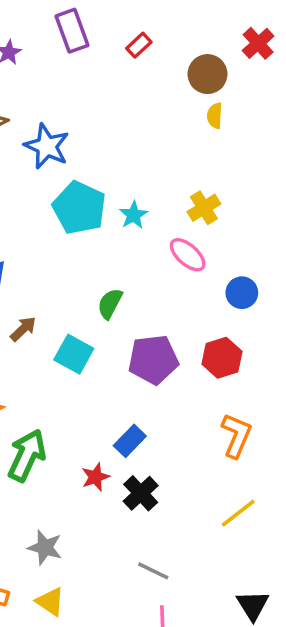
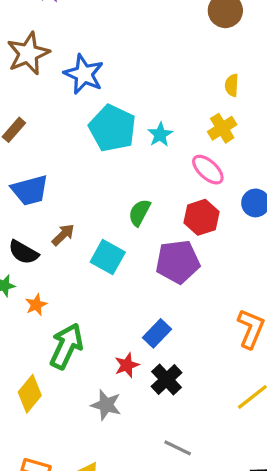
yellow semicircle: (215, 116) -> (232, 85), moved
red hexagon: (222, 358) -> (202, 217), moved
gray star: (45, 547) -> (106, 405), moved

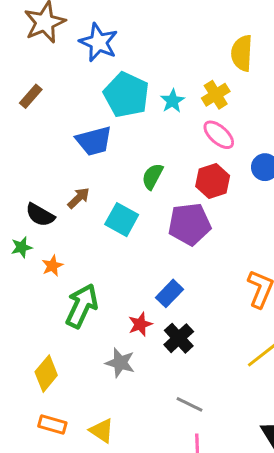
yellow semicircle: (232, 85) -> (242, 53), size x1.6
yellow cross: (222, 128) -> (216, 95), moved
blue trapezoid: (30, 190) -> (94, 141), moved
yellow diamond: (30, 394) -> (46, 374), moved

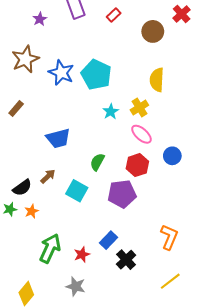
cyan pentagon: (126, 95) -> (96, 75), moved
black semicircle: (40, 215) -> (22, 188), turned -66
orange star: (52, 266) -> (31, 211), moved
red star: (140, 324) -> (82, 254), moved
black cross: (179, 338) -> (126, 260), moved

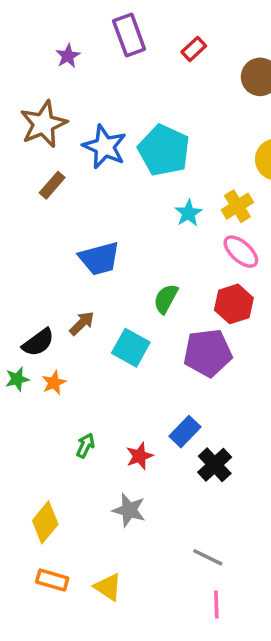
brown rectangle: (16, 109) -> (52, 185), moved
green arrow: (50, 248) -> (85, 446), size x0.5

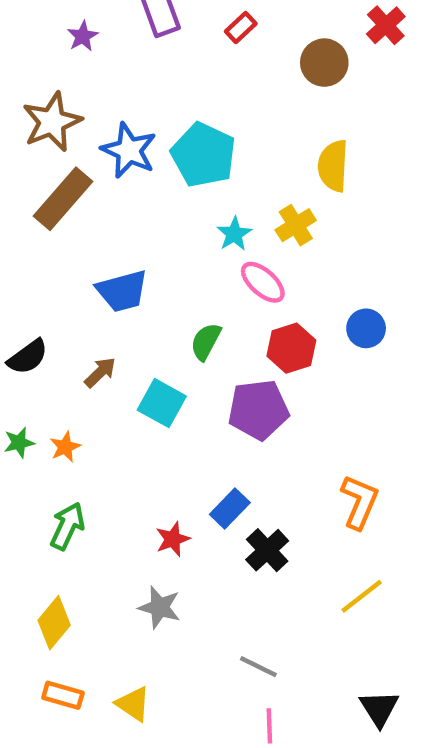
brown rectangle: (52, 185) -> (63, 199), size x1.8
pink ellipse: (241, 252) -> (263, 282), moved
black semicircle: (38, 342) -> (28, 357), moved
green arrow: (85, 446) -> (67, 526), moved, size x1.5

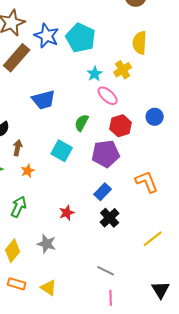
brown arrow: (100, 372) -> (18, 148), moved, turned -35
orange star: (65, 447) -> (28, 171), moved
orange L-shape: (359, 502) -> (147, 182), moved, turned -45
blue rectangle: (230, 508) -> (103, 192), moved
gray star: (160, 607) -> (47, 244), moved

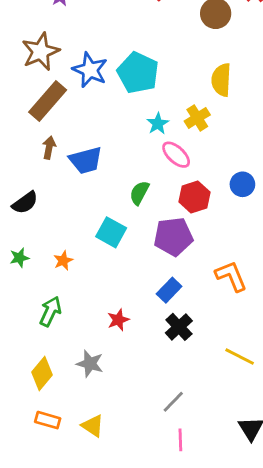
brown arrow: (18, 148) -> (49, 148), moved
yellow line: (153, 239) -> (240, 357), turned 65
gray line: (106, 271) -> (173, 402), turned -72

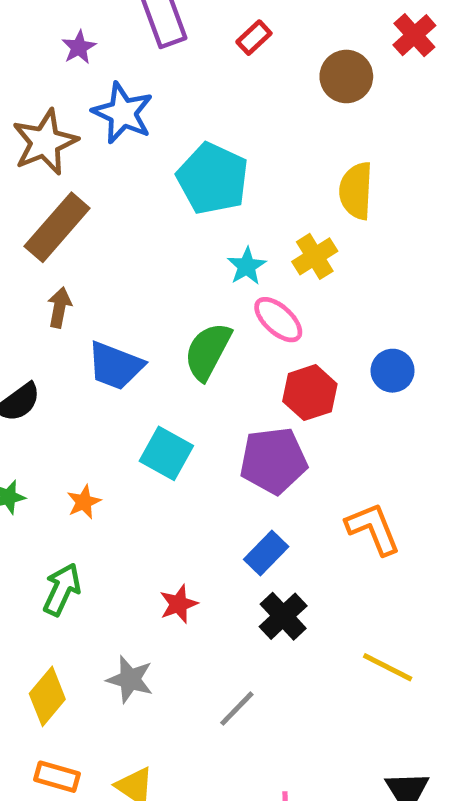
blue star: (90, 70) -> (123, 113), moved
blue trapezoid: (86, 160) -> (115, 366), moved, turned 36
green semicircle: (139, 193) -> (208, 351), moved, size x1.4
gray line: (173, 402) -> (237, 709), moved

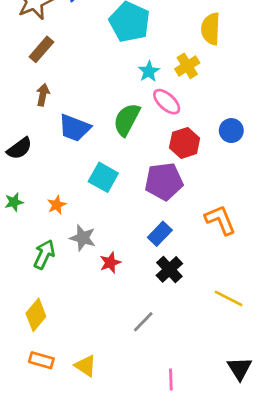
brown rectangle: (57, 227) -> (41, 49), size x0.7
gray star: (130, 679) -> (83, 238), moved

